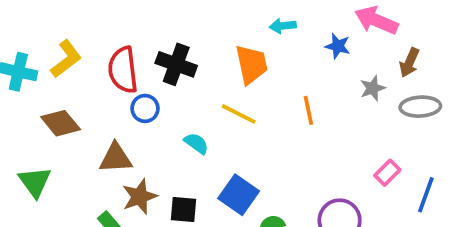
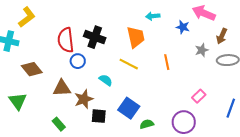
yellow L-shape: (66, 59) -> (27, 17), moved
pink rectangle: (387, 173) -> (199, 96), moved
brown star: (139, 197) -> (84, 99), moved

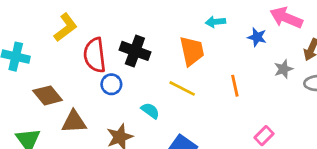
yellow L-shape: (27, 17) -> (66, 27), moved
brown triangle: (62, 88) -> (74, 122), moved
pink rectangle: (199, 96) -> (264, 136), moved

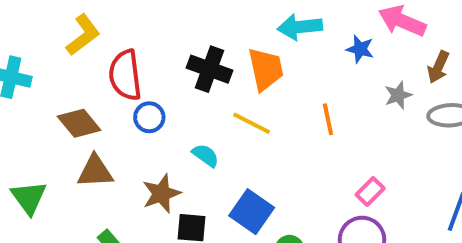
cyan arrow: (215, 22) -> (300, 27), size x1.5
black cross: (135, 51) -> (210, 69), moved
brown diamond: (48, 95) -> (79, 123), moved

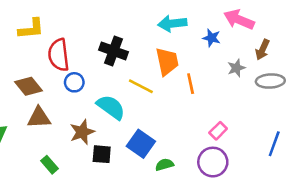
yellow L-shape: (83, 35) -> (31, 29), turned 32
orange trapezoid: (266, 69) -> (167, 61), moved
cyan semicircle: (205, 155) -> (111, 107), size x1.6

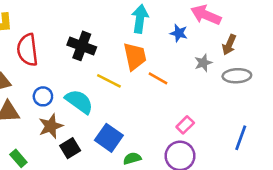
cyan arrow: (172, 24) -> (140, 19), turned 104
blue circle: (74, 82) -> (43, 96), moved
orange line: (191, 84) -> (158, 78), turned -48
black square: (102, 154) -> (70, 148), turned -36

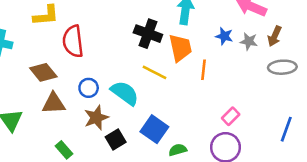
blue star: (179, 33) -> (224, 36), moved
black cross: (82, 46) -> (148, 34), moved
gray star: (203, 63) -> (249, 41), moved, turned 30
orange line: (158, 78) -> (204, 70), turned 66

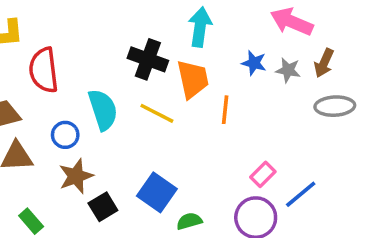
cyan semicircle: (125, 93) -> (103, 110), moved, turned 36
blue line: (286, 129) -> (301, 194), moved, turned 30

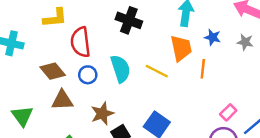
black cross: (148, 59) -> (129, 20), moved
blue star: (254, 63) -> (212, 37), moved
blue circle: (65, 135) -> (88, 75), moved

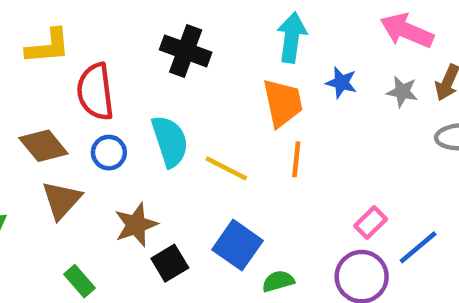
orange line: (203, 69) -> (296, 159), moved
yellow line: (157, 71) -> (226, 168), moved
brown triangle: (62, 100) -> (61, 200), turned -45

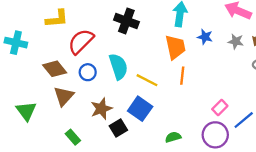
red semicircle: (95, 92) -> (81, 41), turned 52
blue square: (238, 245) -> (140, 109), moved

